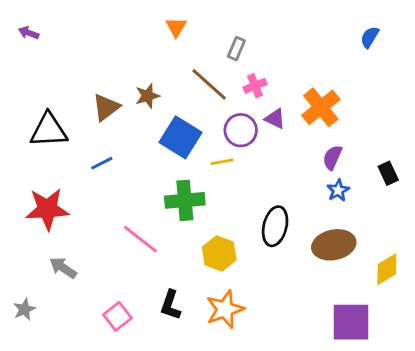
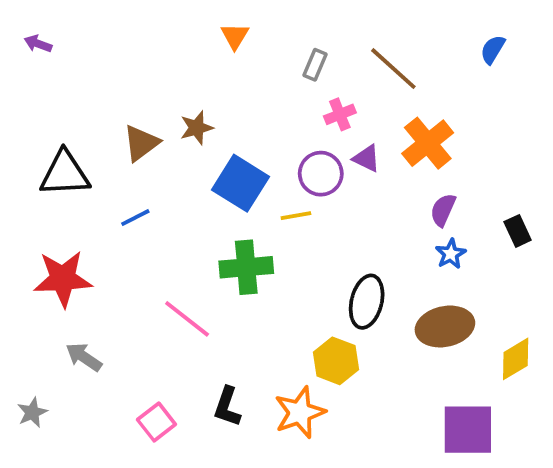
brown line: (209, 84) -> (393, 69), moved
yellow hexagon: (219, 253) -> (336, 361), moved

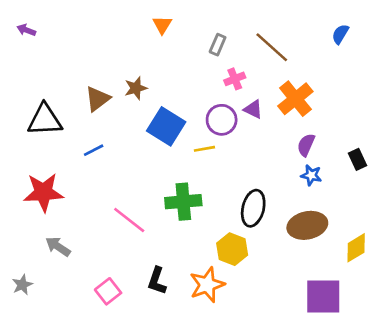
blue star: (451, 254) -> (311, 175), turned -30
green cross: (246, 267) -> (183, 202), moved

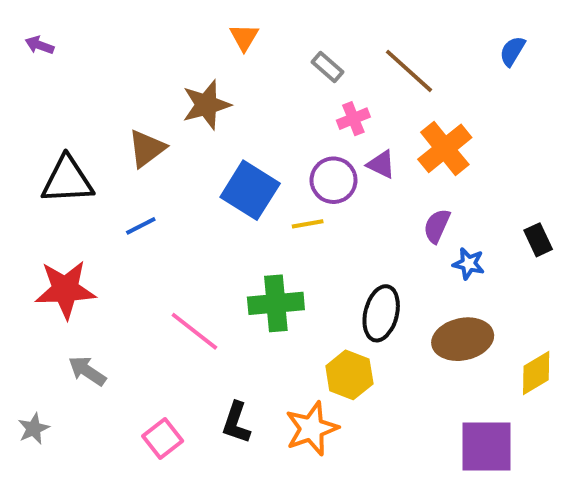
gray rectangle: (218, 45) -> (328, 67), turned -72
brown star: (136, 88) -> (206, 105), moved, size x1.4
purple semicircle: (306, 145) -> (437, 226), moved

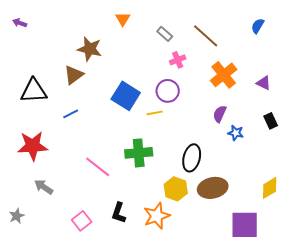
brown star: (206, 105) -> (90, 49), moved, turned 30
purple triangle: (381, 164) -> (264, 83), moved
brown ellipse: (463, 339) -> (213, 188), moved

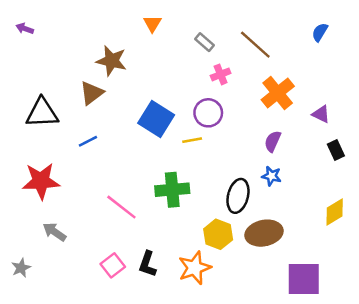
purple triangle: (264, 83) -> (321, 114), moved
blue star: (236, 133) -> (271, 176), moved
yellow diamond: (270, 188) -> (335, 212), moved
pink square: (82, 221) -> (113, 265), moved

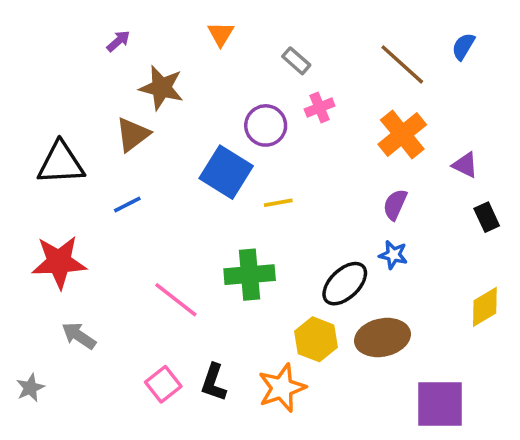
purple arrow: (25, 29) -> (118, 41), moved, turned 119
brown line: (255, 45) -> (402, 64), moved
purple circle: (208, 113) -> (266, 125), moved
black ellipse: (238, 196) -> (345, 284), turned 32

